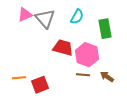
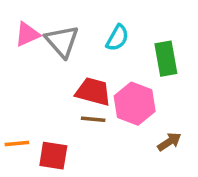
brown line: (83, 75) -> (93, 119), moved
brown arrow: (107, 77) -> (169, 142), turned 112
red square: (40, 85) -> (53, 156), turned 30

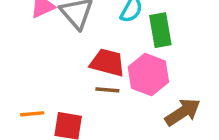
green rectangle: (166, 59) -> (160, 30), moved
brown arrow: (169, 142) -> (183, 112), size x1.5

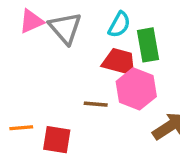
red trapezoid: (107, 63) -> (119, 62), moved

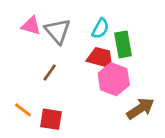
pink triangle: (31, 21) -> (31, 26), turned 40
brown line: (96, 104) -> (50, 72), moved, turned -60
orange line: (21, 128) -> (23, 110), turned 42

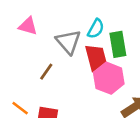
gray triangle: (58, 31) -> (68, 42), moved
red trapezoid: (100, 58) -> (96, 57), turned 60

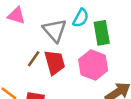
red trapezoid: (96, 57) -> (55, 63), moved

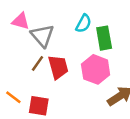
gray triangle: (55, 30) -> (42, 36), moved

